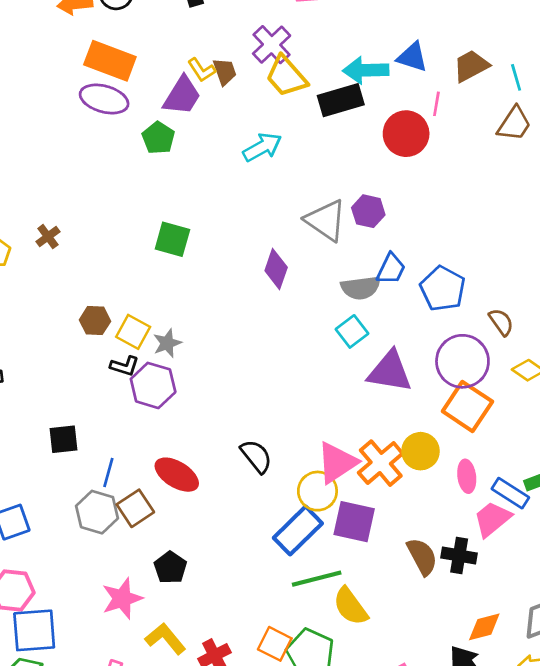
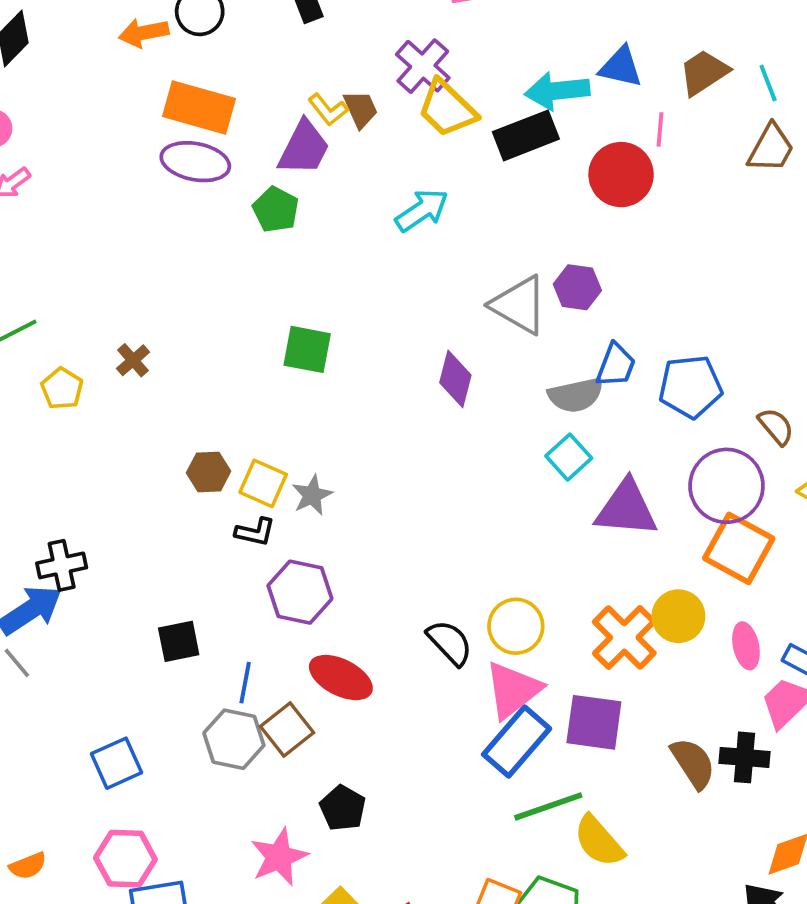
blue pentagon: (443, 289) -> (690, 387), turned -30
purple hexagon: (153, 385) -> (300, 592), moved
pink triangle: (337, 463) -> (513, 690), moved
yellow circle: (317, 491) -> (516, 626), moved

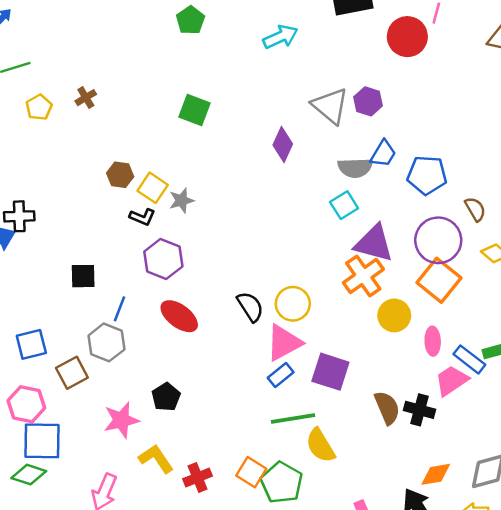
orange cross: (624, 637) -> (363, 276), moved
brown square: (287, 730) -> (72, 373), moved
blue rectangle: (517, 741) -> (281, 375), size x0.6

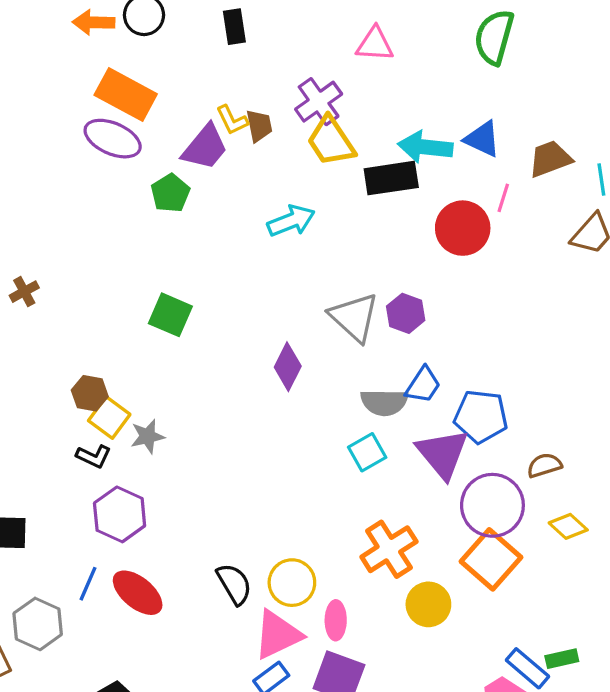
brown hexagon: (120, 175) -> (90, 393), moved
brown semicircle: (475, 209) -> (544, 465), turned -80
purple triangle: (374, 243) -> (443, 454), moved, turned 33
blue line: (120, 309) -> (88, 584), moved
pink ellipse: (433, 341) -> (336, 620), moved

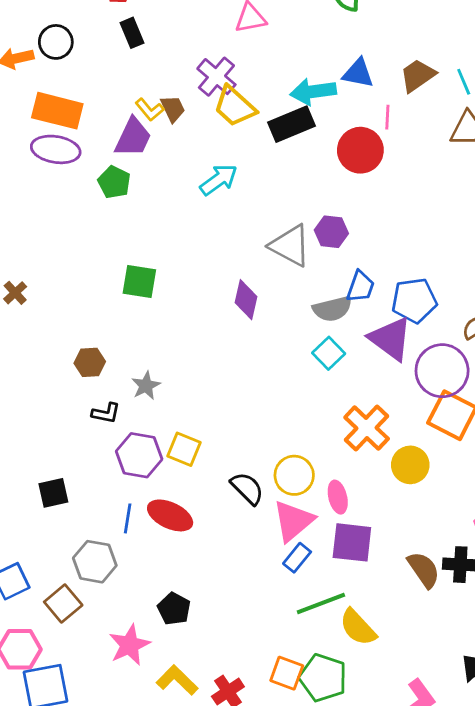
yellow square: (109, 418) -> (184, 449), moved

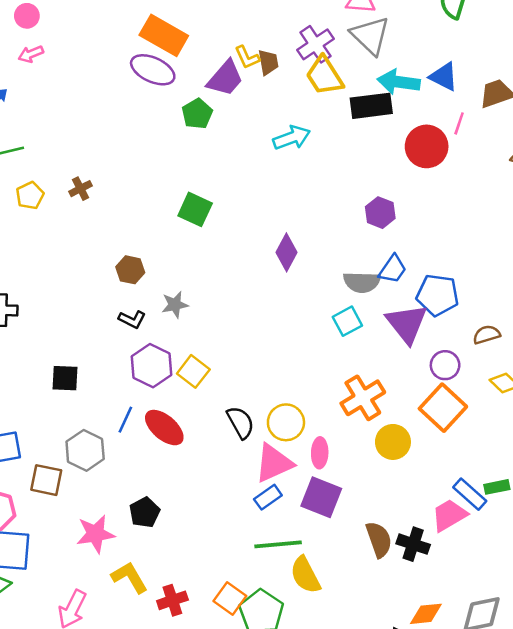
gray triangle: (290, 246) -> (370, 36), moved
purple circle: (442, 371) -> (445, 365), size x0.6
brown square: (63, 604) -> (46, 480), turned 36

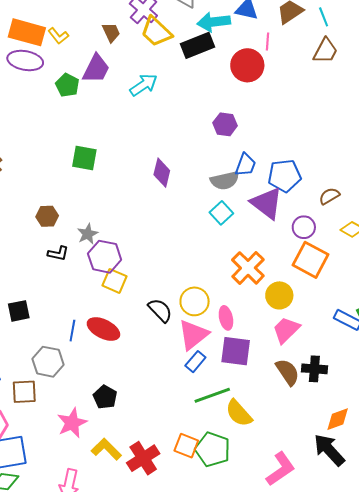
yellow L-shape: (247, 57) -> (58, 36), moved
purple trapezoid: (225, 78) -> (96, 69), moved
purple hexagon: (151, 366) -> (105, 257), moved
pink trapezoid: (449, 515) -> (286, 330), moved
red cross: (172, 600) -> (143, 458), size x1.4

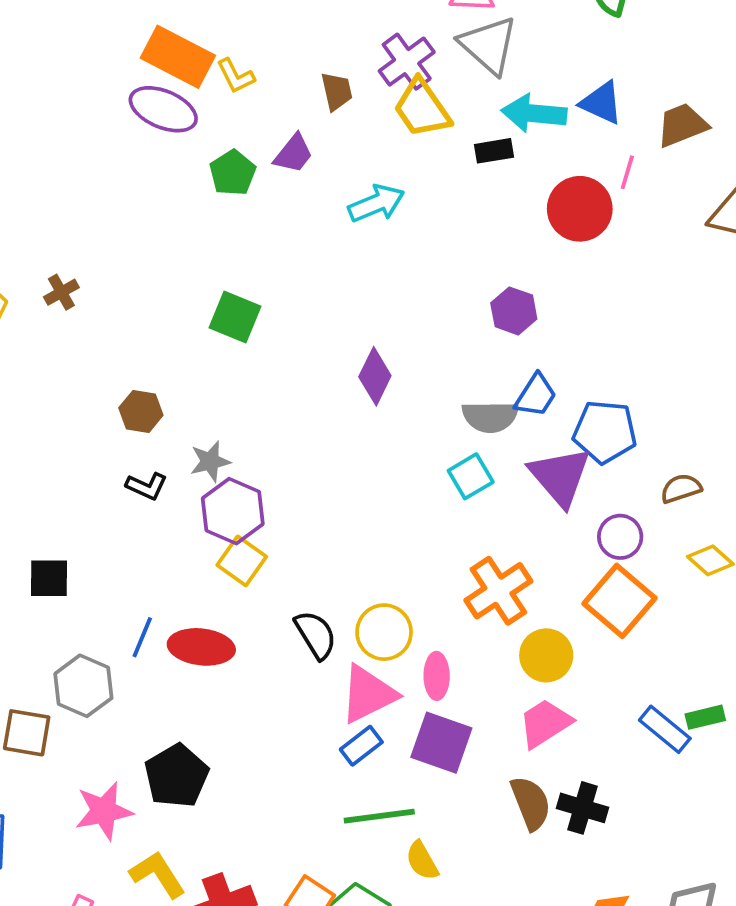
black rectangle: (198, 45) -> (494, 151), size x0.6
purple trapezoid: (96, 69) -> (293, 154), size x0.7
red ellipse: (103, 329) -> (201, 647), turned -32
black pentagon: (105, 397) -> (177, 776), size x1.4
yellow semicircle: (239, 413) -> (422, 861), size x0.7

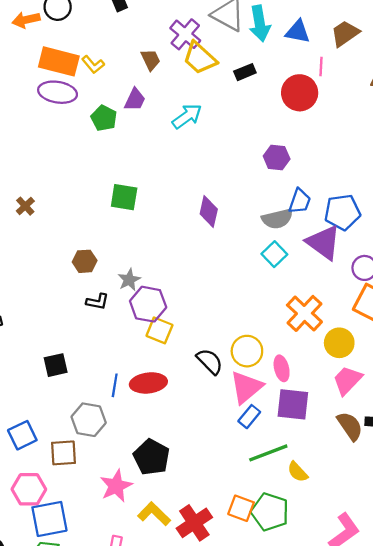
cyan arrow: (534, 113) -> (260, 23), moved, turned -92

